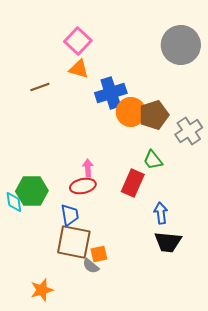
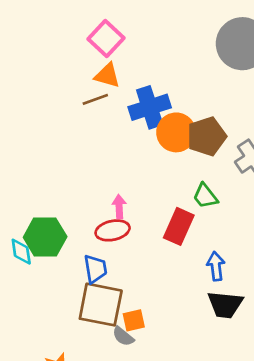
brown line: (40, 87) -> (95, 99), moved

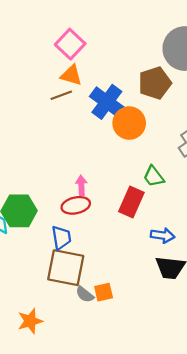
blue cross: (150, 107) -> (107, 102), turned -36
brown pentagon: (207, 136) -> (155, 83), moved
blue arrow: (216, 266) -> (163, 235), turned 105
orange square: (134, 320) -> (104, 292), moved

